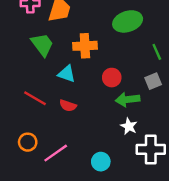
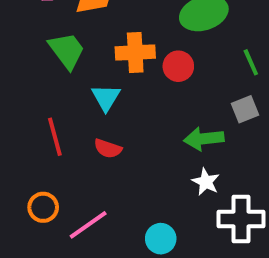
cyan triangle: (67, 74) -> (106, 98), turned 42
red circle: (112, 78) -> (178, 66), moved
red line: (35, 98) -> (55, 137), turned 45

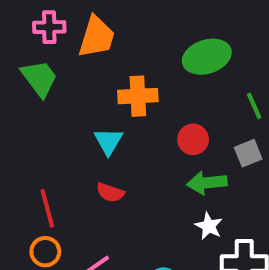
green trapezoid: (67, 51) -> (39, 78), moved
red circle: (178, 66) -> (193, 139), moved
red line: (55, 137) -> (47, 208), moved

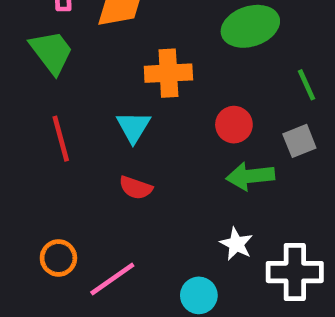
red line: (47, 208) -> (61, 139), moved
white star: (209, 226) -> (236, 244), moved

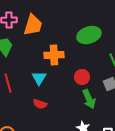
green arrow: (250, 176) -> (89, 99), turned -108

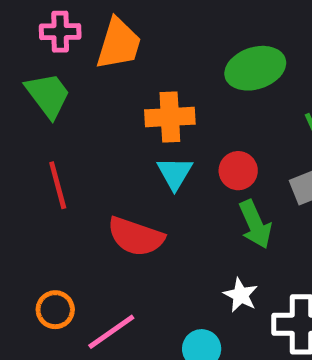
cyan triangle: (39, 78) -> (175, 173), moved
red semicircle: (40, 104) -> (136, 237), size x1.6

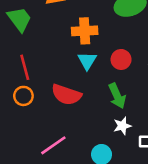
green arrow: (255, 224) -> (117, 96), moved
white star: (241, 295) -> (122, 126), turned 30
orange circle: (55, 310) -> (23, 96), moved

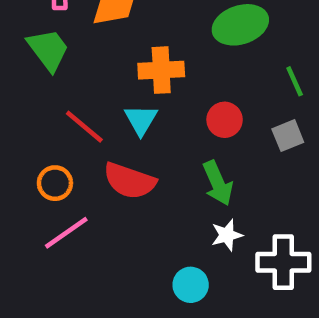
cyan triangle: (87, 61) -> (141, 120), moved
red line: (25, 67) -> (84, 127), moved, turned -35
pink line: (53, 145) -> (66, 233), moved

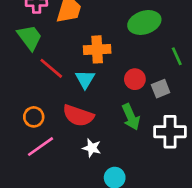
red line: (84, 127) -> (51, 68), moved
gray square: (288, 136) -> (161, 89), moved
white star: (227, 235) -> (92, 148), moved, turned 30
white cross: (283, 262) -> (170, 132), moved

